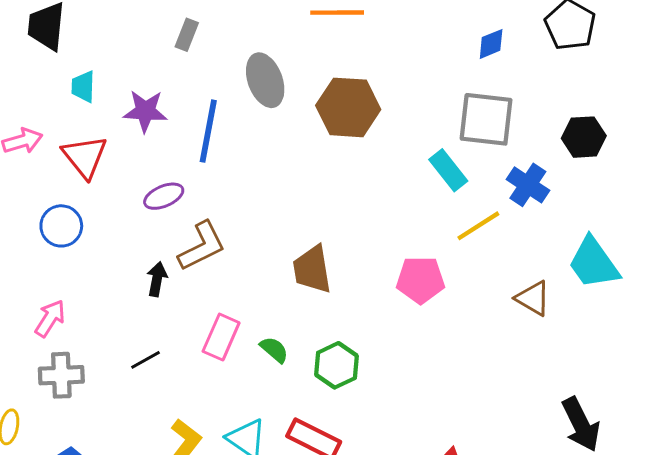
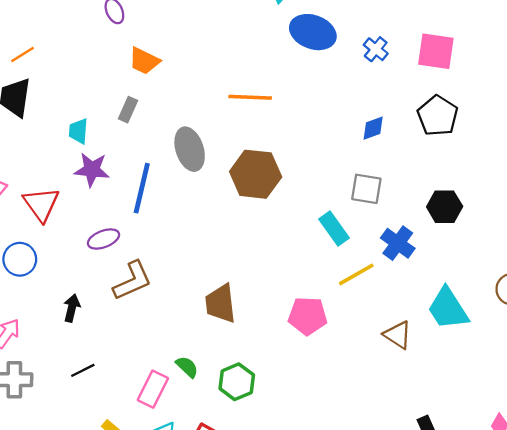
cyan trapezoid: (83, 87) -> (78, 131), moved
gray square: (486, 119) -> (366, 189), size x0.7
black arrow: (157, 279) -> (72, 308), moved
pink rectangle: (221, 337) -> (153, 389), moved

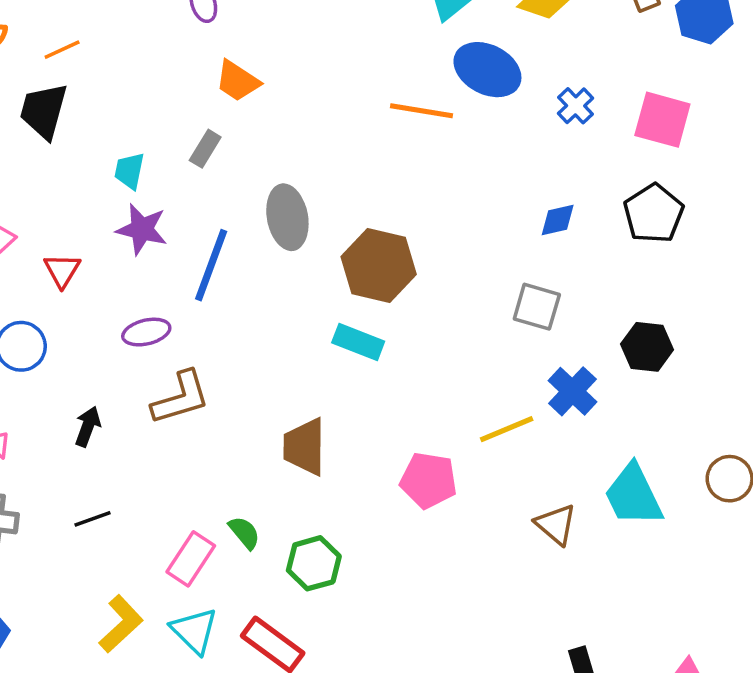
orange line: (250, 97) -> (422, 111), moved
red triangle: (41, 204) -> (62, 270), size x0.7
cyan rectangle: (334, 229) -> (358, 342), moved, turned -40

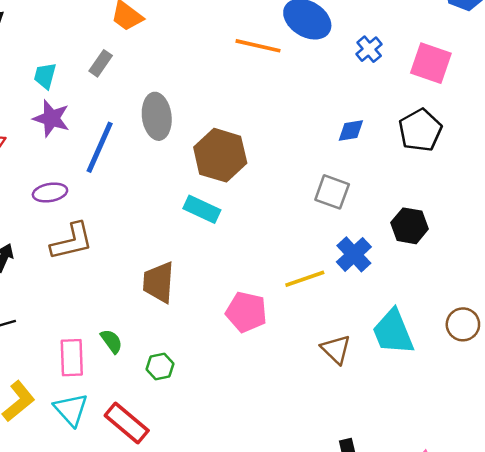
pink rectangle: (191, 559) -> (72, 358), turned -39
green hexagon: (314, 563) -> (160, 366), size x0.7

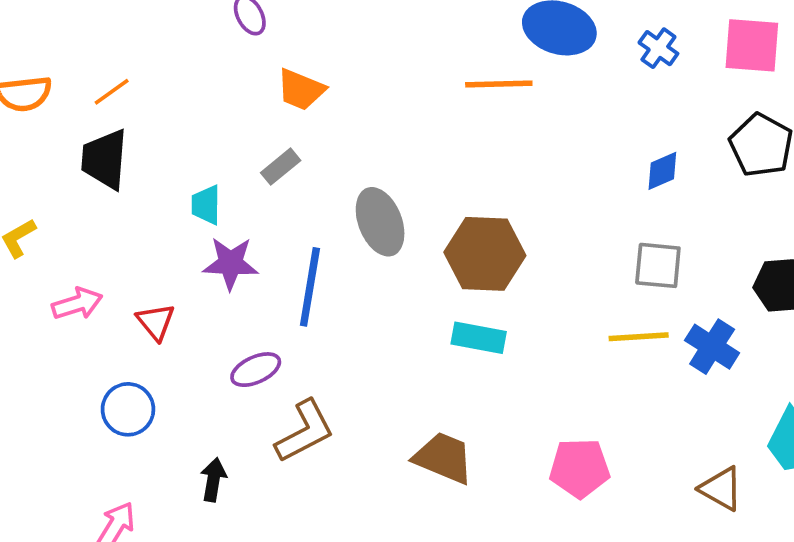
gray rectangle: (101, 63) -> (281, 167), turned 30
yellow line: (305, 279) -> (639, 337), moved, turned 30
brown trapezoid: (159, 282) -> (444, 458), turned 123

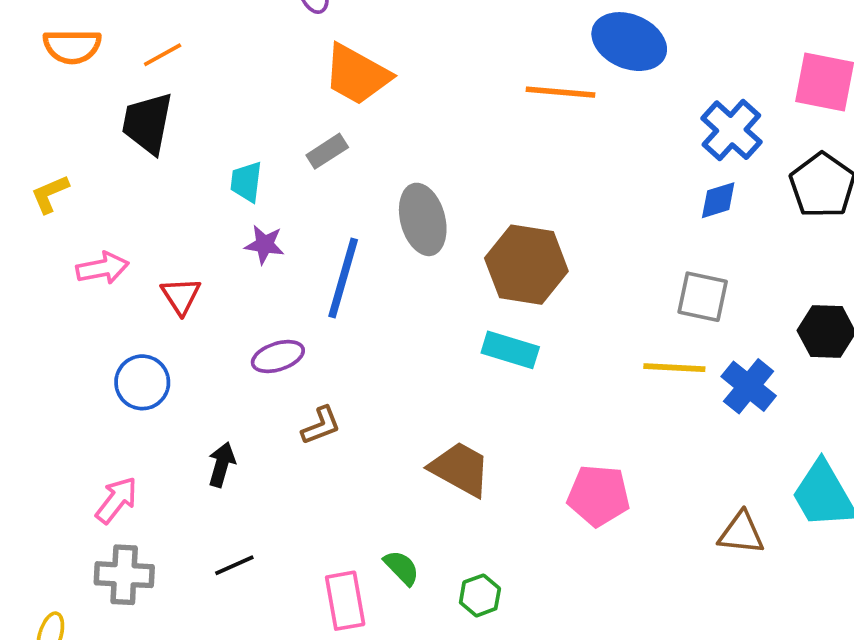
blue cross: (658, 48) -> (731, 130), moved, size x1.5
orange trapezoid: (301, 90) -> (357, 75), size x1.4
purple star: (231, 263) -> (265, 245), size x0.7
brown L-shape: (305, 431) -> (321, 426), size x0.6
brown triangle: (721, 489) -> (741, 533), turned -30

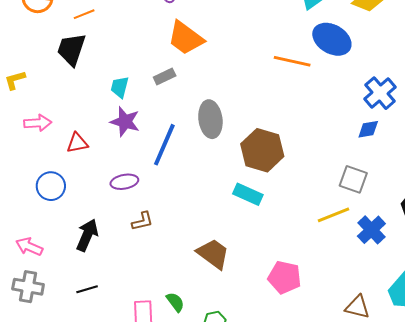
purple star: (265, 245) -> (125, 122), size x1.4
red triangle: (181, 296) -> (77, 143), turned 45
yellow line: (674, 368) -> (333, 215), turned -32
black arrow: (222, 465) -> (87, 235), size x1.4
pink arrow: (117, 500) -> (29, 247), turned -112

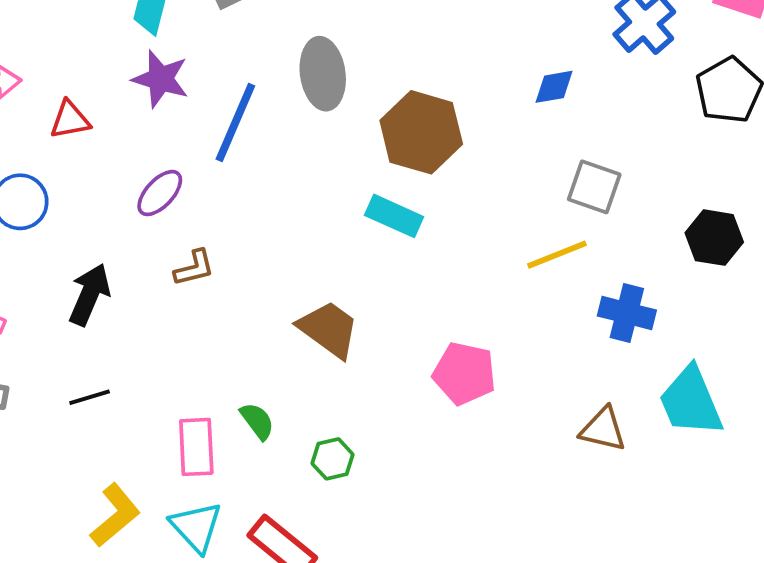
blue diamond: (368, 129) -> (554, 87), moved
purple ellipse: (124, 182) -> (160, 193), turned -36
blue cross: (371, 230) -> (627, 313), moved, turned -32

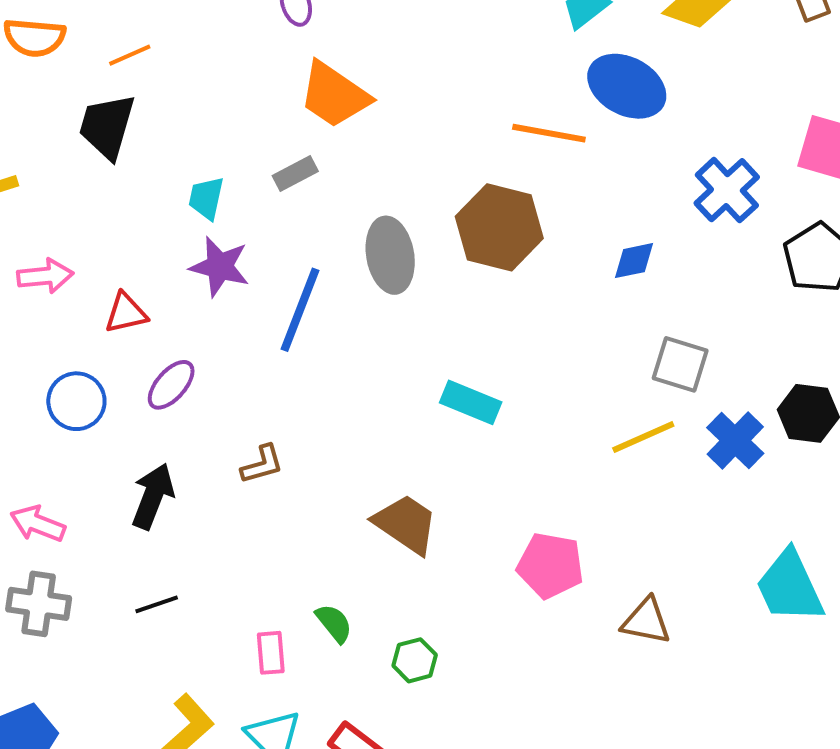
brown hexagon: (421, 132) -> (499, 227), moved
purple ellipse: (160, 193) -> (171, 385), moved
blue cross: (627, 313) -> (735, 441), moved, turned 32
brown triangle: (603, 429) -> (646, 621), moved
pink rectangle: (196, 447) -> (271, 653), size x0.7

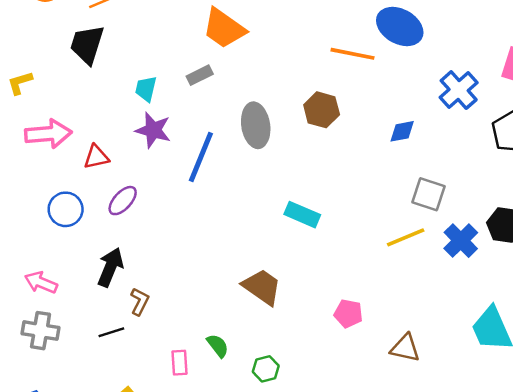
brown hexagon: (499, 227) -> (322, 110), size x0.7
pink arrow: (45, 276) -> (48, 134), size x1.4
brown L-shape: (262, 464) -> (140, 301), moved, turned -48
pink pentagon: (550, 565) -> (348, 313), size x0.7

